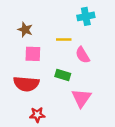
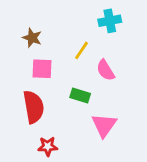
yellow line: (64, 40) -> (81, 50), turned -56
red semicircle: (26, 84) -> (34, 107), turned -105

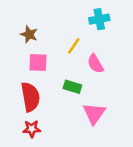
red star: (48, 146) -> (32, 129), moved

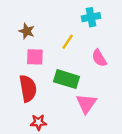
pink semicircle: (95, 64) -> (99, 58), moved
green rectangle: (72, 87) -> (66, 79), size x1.5
red star: (32, 129) -> (38, 122), moved

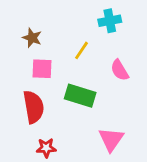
pink triangle: (86, 104) -> (111, 139), moved

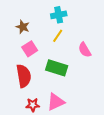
cyan cross: (110, 21) -> (59, 15), moved
pink square: (42, 69) -> (30, 49), turned -35
pink triangle: (111, 139) -> (56, 102), moved, turned 30

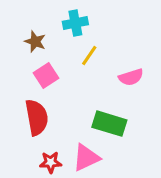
cyan cross: (59, 15) -> (75, 23), moved
pink semicircle: (85, 50) -> (131, 77), turned -77
green rectangle: (57, 68) -> (109, 124), moved

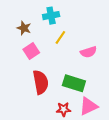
red semicircle: (37, 117) -> (41, 82), moved
pink triangle: (86, 158) -> (89, 106), moved
red star: (51, 162) -> (64, 109), moved

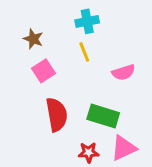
cyan cross: (51, 16) -> (87, 21), moved
yellow line: (60, 37) -> (84, 52), turned -56

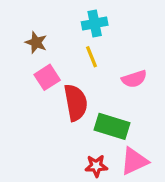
red semicircle: (57, 115) -> (76, 103), moved

